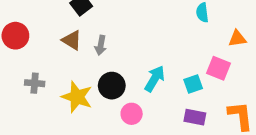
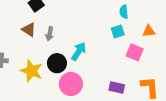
cyan arrow: (155, 79) -> (79, 51), moved
cyan square: (193, 84) -> (118, 31), moved
pink circle: (132, 114) -> (71, 84), size x1.5

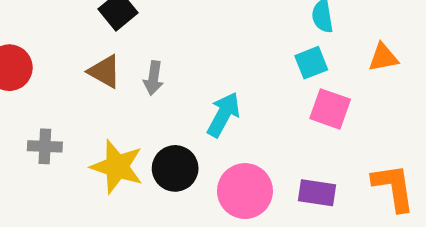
pink square: (135, 52) -> (330, 109), moved
black circle: (57, 63) -> (175, 168), moved
pink circle: (71, 84) -> (245, 191), moved

